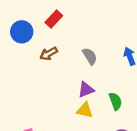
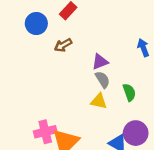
gray semicircle: (90, 56) -> (103, 80), moved
purple triangle: (86, 90) -> (100, 62), moved

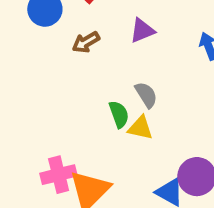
purple triangle: (100, 62) -> (142, 31), moved
green semicircle: (129, 92) -> (119, 114), moved

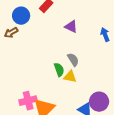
purple triangle: (142, 31) -> (71, 27), turned 48
brown arrow: (86, 42) -> (11, 33), moved

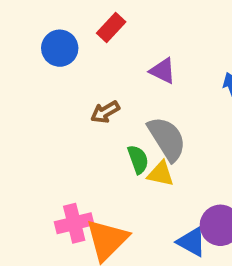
brown arrow: (11, 33) -> (105, 112), moved
gray semicircle: (73, 60) -> (167, 139), size x1.6

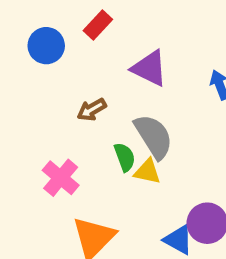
purple triangle: (163, 71) -> (149, 68), size x1.4
pink cross: (74, 223) -> (61, 178), moved, turned -36

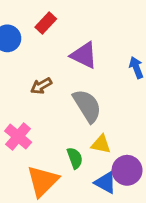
green semicircle: (125, 157) -> (75, 158), moved
yellow triangle: (147, 172) -> (101, 144), moved

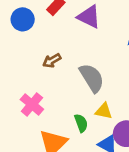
purple triangle: (84, 55) -> (89, 17), moved

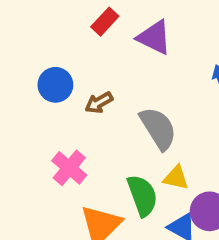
blue circle: (23, 19) -> (55, 85), moved
green semicircle: (81, 123) -> (142, 195), size x1.5

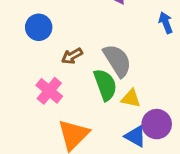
brown arrow: (99, 103) -> (72, 56), moved
green semicircle: (142, 195) -> (105, 85), moved

